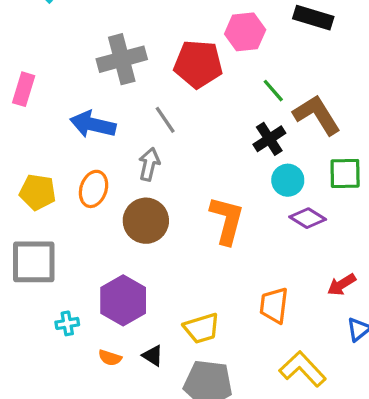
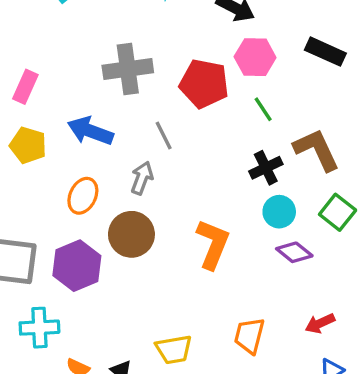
green line: (273, 91) -> (263, 109), moved
green square: (345, 174) -> (338, 212), turned 32
yellow pentagon: (38, 192) -> (28, 145), moved
purple hexagon: (123, 300) -> (77, 266), moved
cyan cross: (67, 323) -> (39, 328), size x1.6

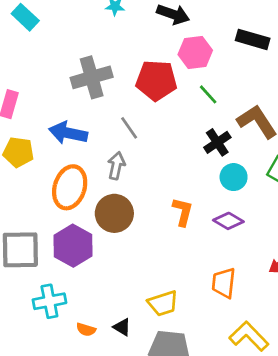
orange ellipse: (83, 196) -> (70, 187), size x1.4
orange L-shape: (213, 244) -> (183, 212), size x0.7
purple diamond: (294, 252) -> (228, 221), moved

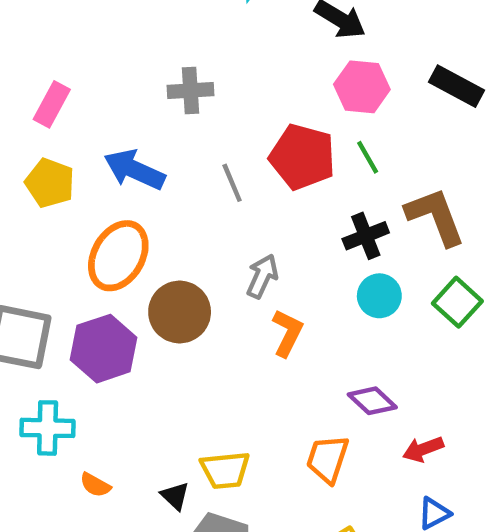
gray cross: (92, 77) -> (191, 90), size x0.7
red pentagon: (156, 80) -> (302, 157), moved
gray arrow: (116, 166) -> (262, 276), moved
purple diamond: (228, 221) -> (372, 401), moved
black triangle: (122, 327) -> (175, 496), moved

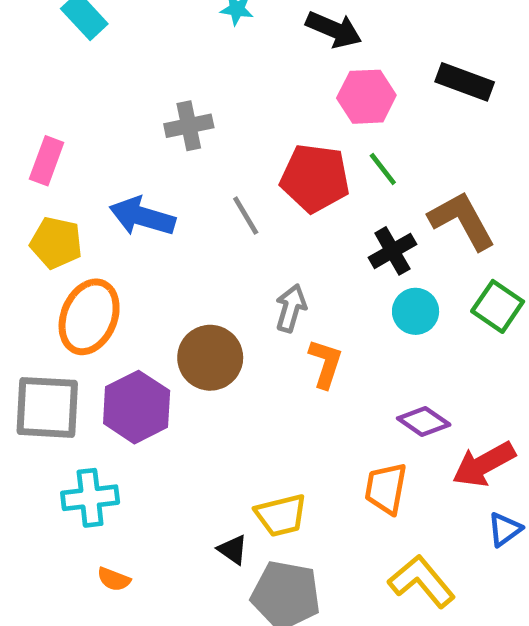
orange ellipse: (118, 256) -> (89, 317), moved
red arrow: (423, 449) -> (484, 464), size x1.5
orange semicircle: (95, 485) -> (114, 579), moved

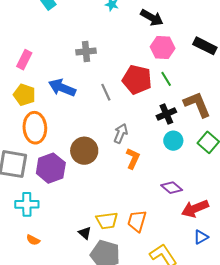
orange ellipse: (89, 317) -> (35, 128), turned -32
orange trapezoid: (386, 488) -> (137, 221), moved

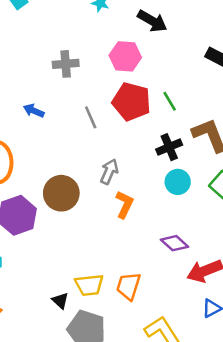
pink hexagon: (163, 47) -> (125, 56), moved
blue arrow: (62, 88) -> (34, 111), size x0.6

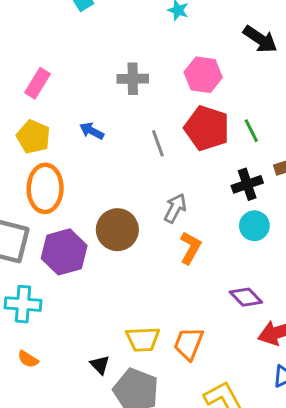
black arrow: (152, 21) -> (260, 39), moved
black triangle: (60, 301) -> (100, 365), moved

